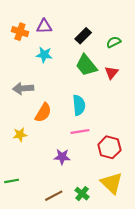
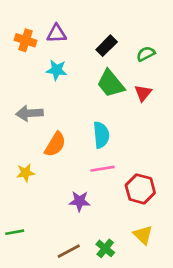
yellow triangle: (112, 183) -> (143, 235), size x0.7

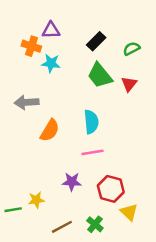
orange cross: (25, 40) -> (31, 46), moved
yellow star: (25, 173) -> (36, 200), moved
red hexagon: (140, 189) -> (111, 189), moved

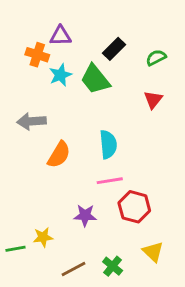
cyan star: (51, 63) -> (60, 75), turned -30
green trapezoid: (100, 75) -> (95, 79), moved
red hexagon: (111, 189) -> (134, 207), moved

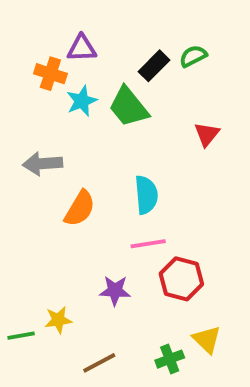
green semicircle: (156, 58) -> (193, 56), moved
green cross: (113, 266) -> (170, 359), moved, turned 30

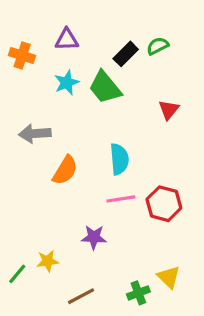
orange cross: (50, 74) -> (22, 55), moved
red hexagon: (181, 279) -> (164, 204), moved
green line: (21, 336) -> (17, 274), turned -40

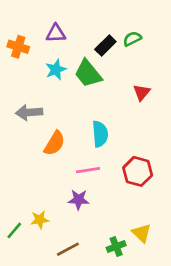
pink line: (121, 199) -> (88, 170), moved

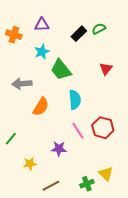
green trapezoid: (88, 74) -> (61, 70), moved
pink line: (88, 170) -> (78, 131), moved, turned 66
green line: (14, 230) -> (11, 139), moved

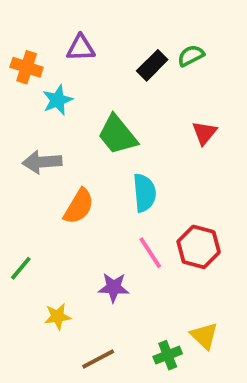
cyan star: (42, 52) -> (58, 100), moved

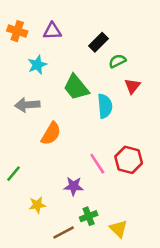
green semicircle: (191, 56) -> (117, 61), moved
orange cross: (27, 67) -> (17, 31), moved
cyan semicircle: (144, 193) -> (105, 106), moved
yellow triangle: (204, 336) -> (119, 229), moved
green cross: (168, 355) -> (89, 216), moved

